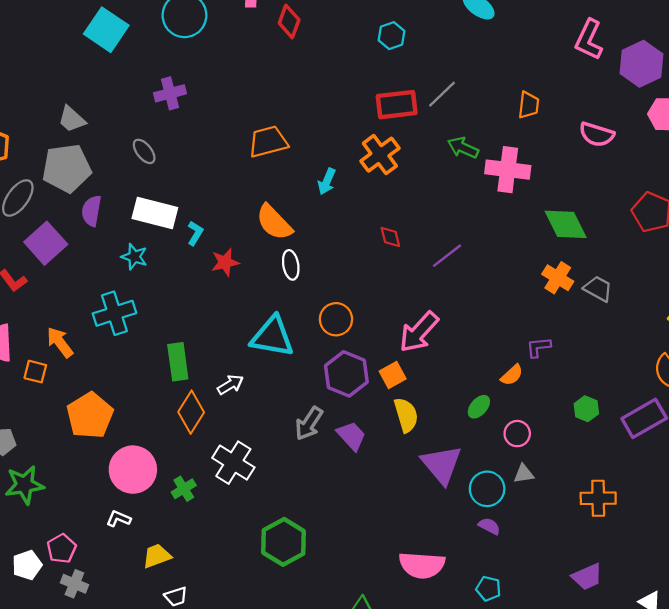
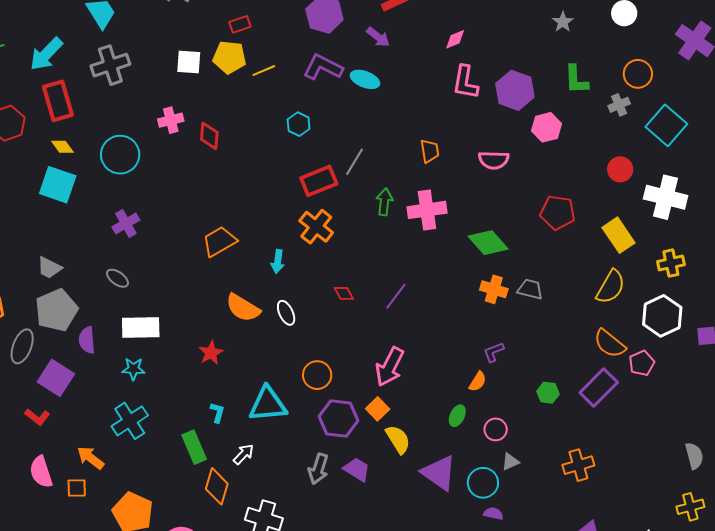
green arrow: (463, 148) -> (384, 202), turned 88
cyan L-shape: (195, 233) -> (217, 412), moved
white ellipse: (291, 265) -> (286, 313), moved

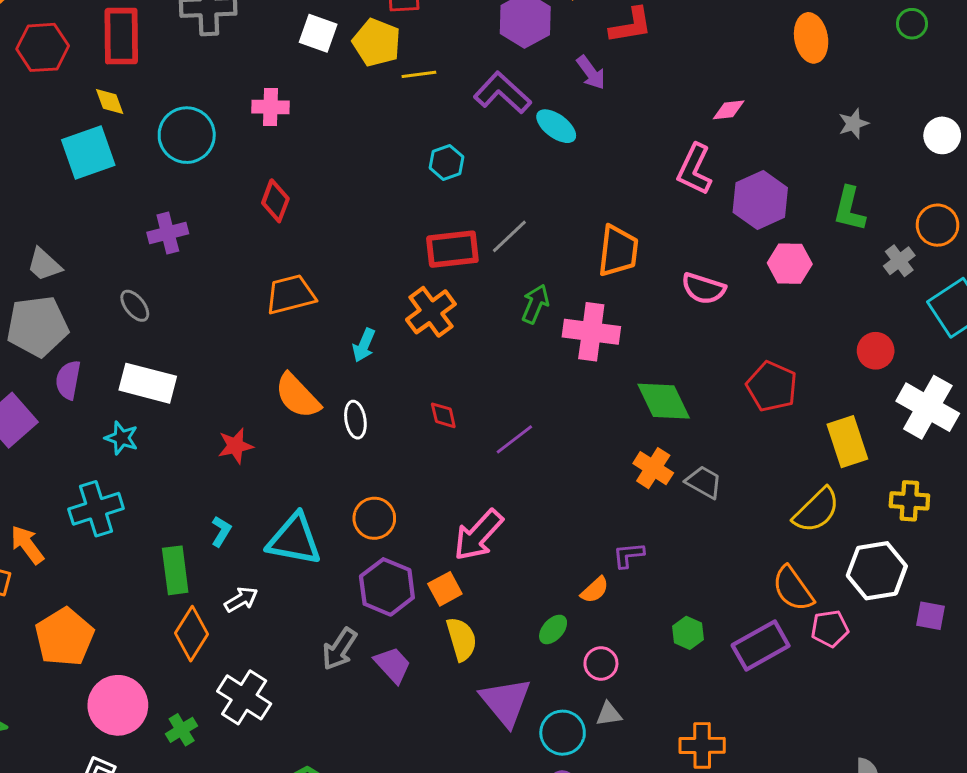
pink diamond: (455, 39) -> (729, 110), moved
gray cross: (619, 105) -> (899, 261), turned -30
red diamond: (209, 136) -> (275, 201), moved
orange trapezoid: (430, 151) -> (618, 251), size x1.5
cyan square: (58, 185) -> (88, 153), turned 36

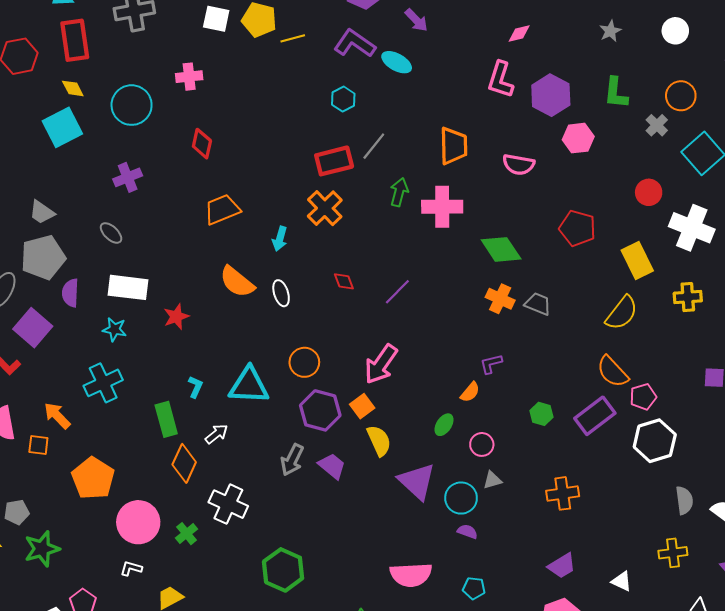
cyan hexagon: (447, 162) -> (343, 99), moved
red star: (235, 446) -> (176, 317), moved
white hexagon: (877, 571) -> (655, 441), moved

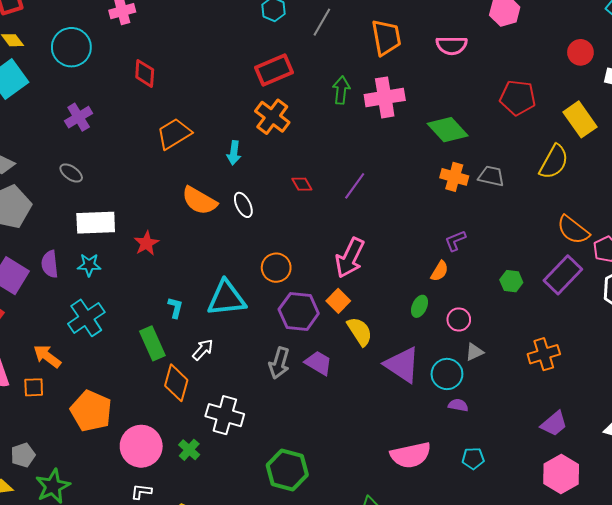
gray line: (374, 146) -> (322, 22), moved
purple semicircle: (70, 293) -> (50, 264), moved
yellow semicircle: (622, 313) -> (554, 162), moved

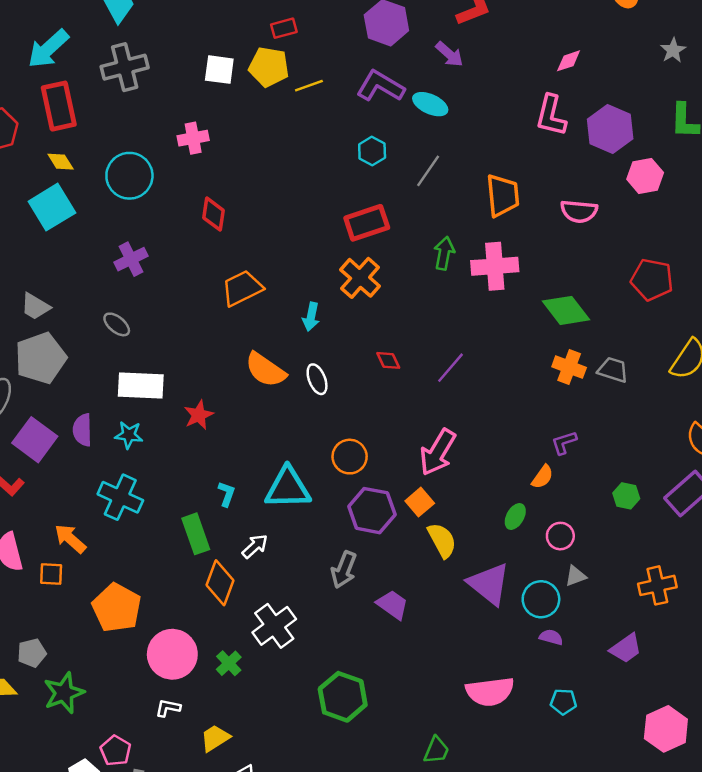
cyan cross: (86, 318) -> (120, 497), turned -36
purple trapezoid: (318, 363) -> (392, 605), moved
white cross: (225, 415) -> (274, 626), turned 33
purple trapezoid: (554, 424) -> (626, 648), moved

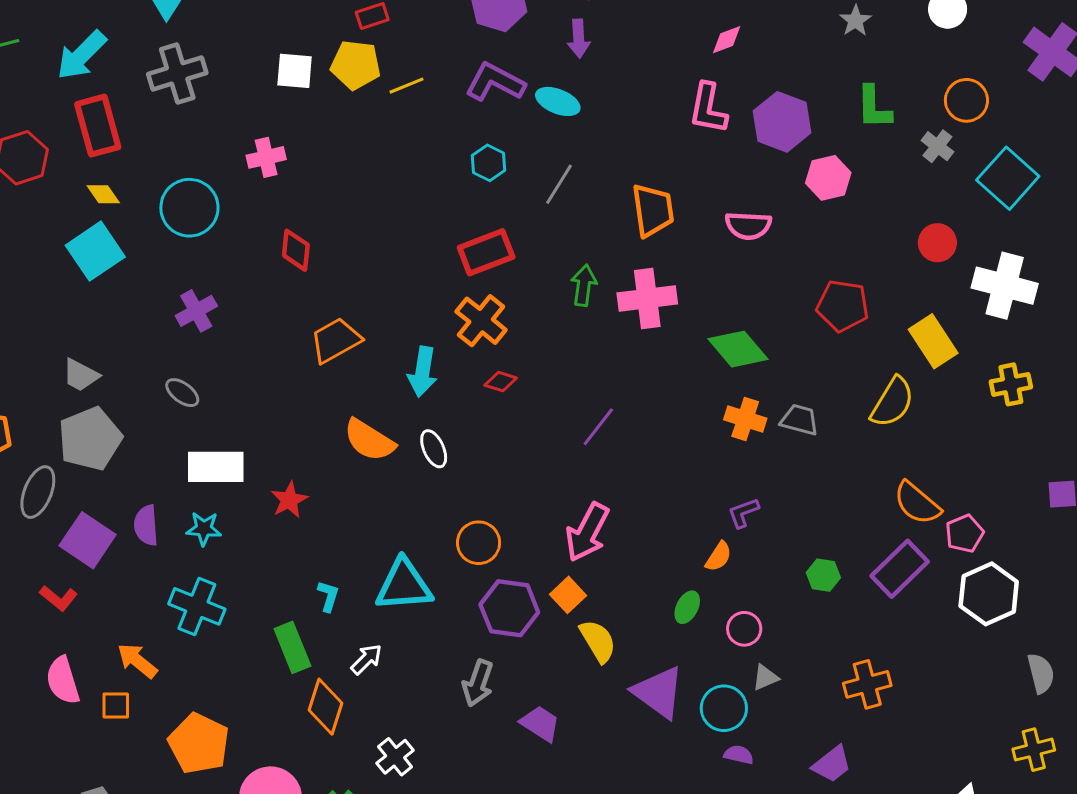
purple arrow: (449, 54) -> (579, 39), turned 48
cyan arrow: (311, 317) -> (423, 372), size x1.4
red diamond: (388, 360) -> (501, 382), moved, turned -45
white cross: (274, 626) -> (395, 757), size x0.7

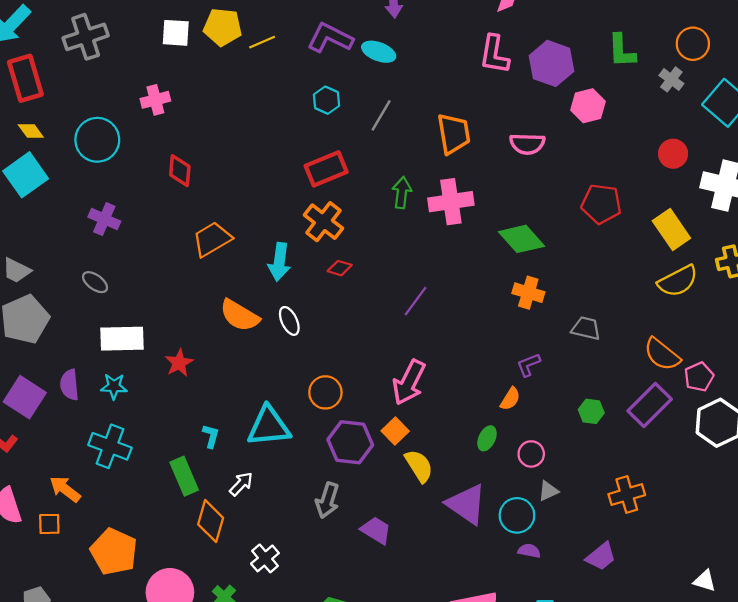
purple cross: (196, 311) -> (104, 219), turned -36
yellow semicircle: (892, 402) -> (678, 281), moved, turned 33
gray trapezoid: (800, 420) -> (586, 328), moved

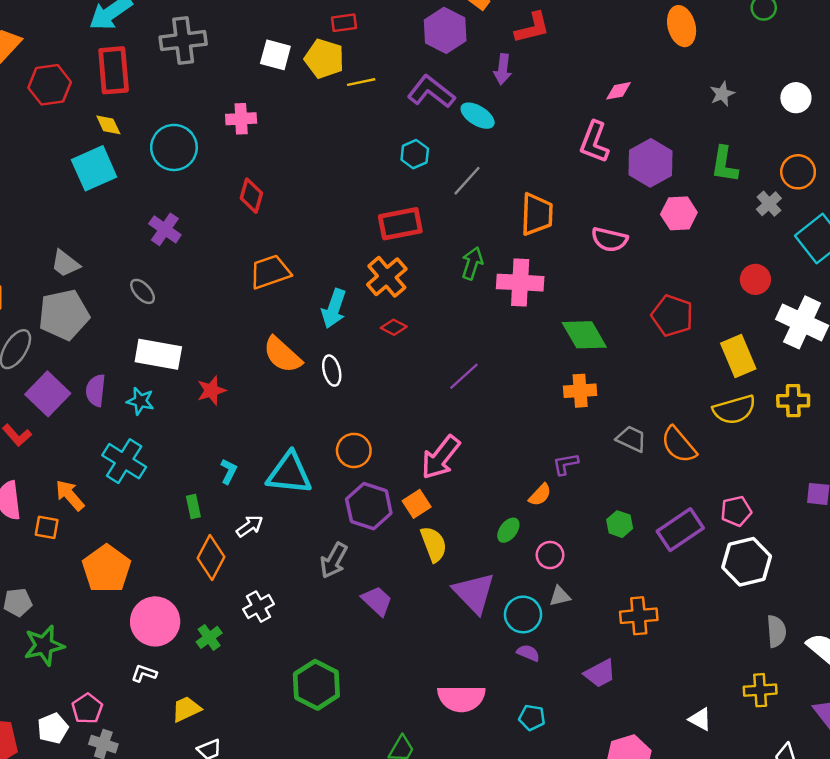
orange cross: (528, 293) -> (580, 391), turned -32
orange semicircle: (662, 354) -> (679, 445), moved
green rectangle: (184, 476) -> (193, 507), size x0.6

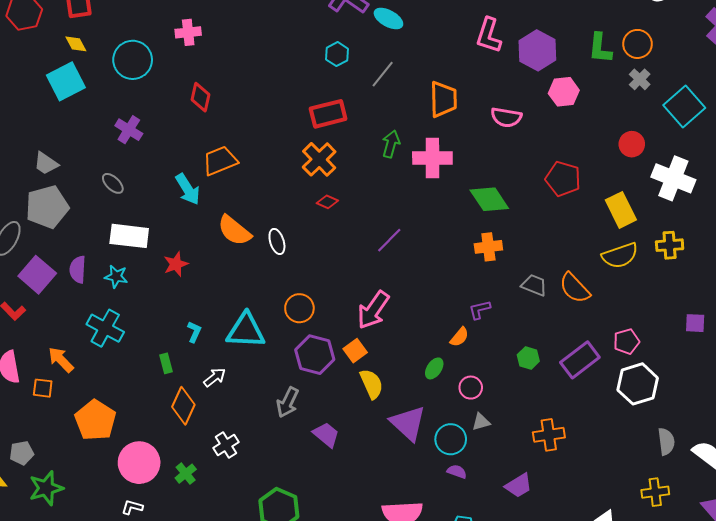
orange circle: (798, 172) -> (637, 44), moved
cyan arrow: (334, 309) -> (188, 189), moved, turned -48

